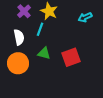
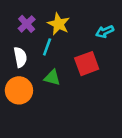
red square: (71, 57) -> (87, 64), moved

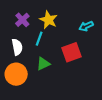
green triangle: (52, 78) -> (43, 64), turned -40

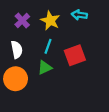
cyan arrow: (86, 26) -> (79, 15), moved, turned 32
cyan line: (39, 39) -> (48, 46), moved

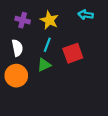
cyan arrow: (79, 15) -> (86, 15), moved
purple cross: (22, 20) -> (23, 20), turned -32

